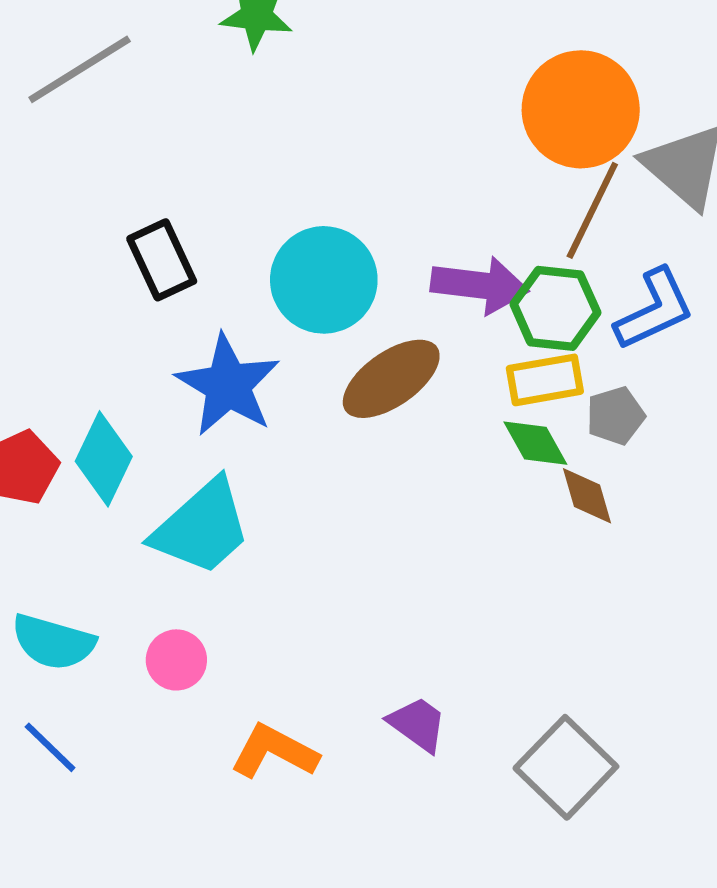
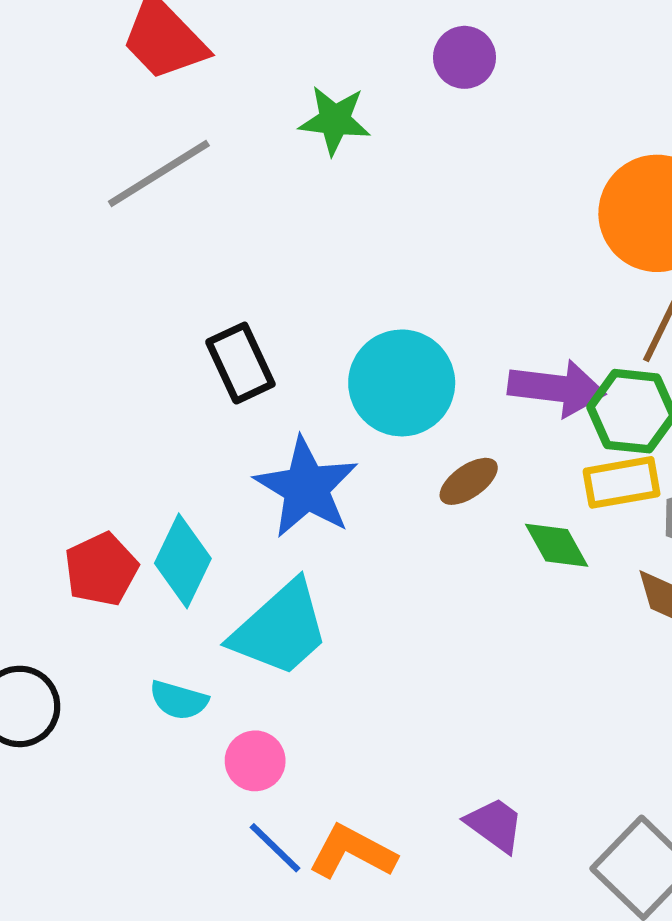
brown ellipse: (391, 379) -> (469, 481), size x0.6
green diamond: (535, 443) -> (557, 545), moved
cyan semicircle: (53, 642) -> (179, 700), moved, size x0.7
blue line: (50, 747) -> (275, 848), moved

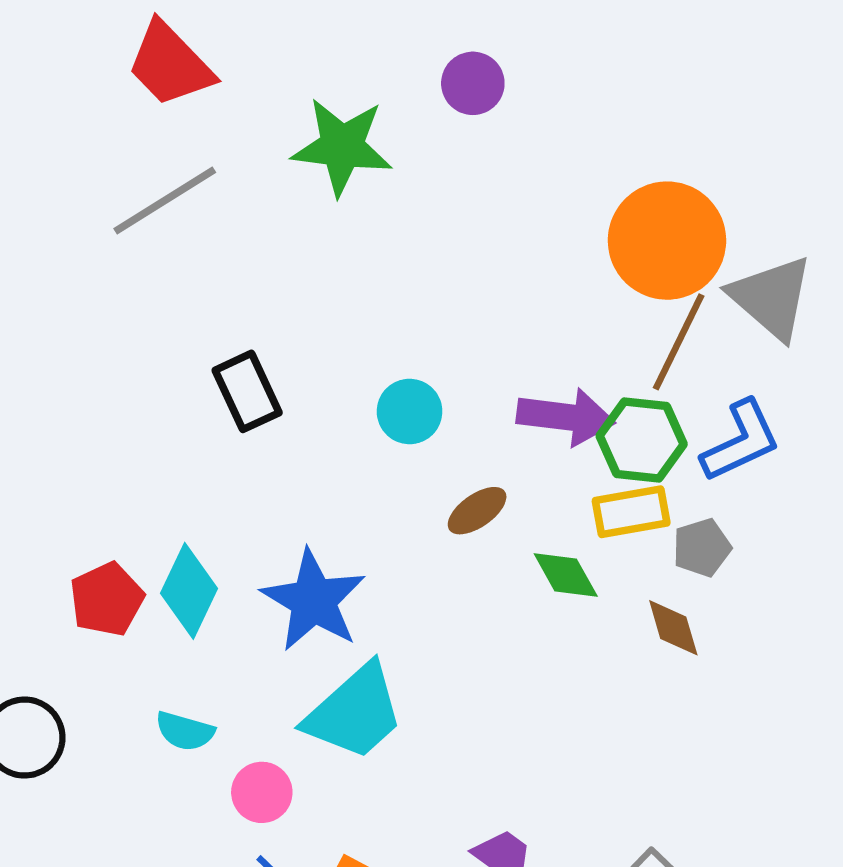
green star: (335, 120) -> (342, 147), size x1.4
cyan circle: (402, 383) -> (410, 411), size x0.6
blue star: (306, 488) -> (314, 600), moved
cyan trapezoid: (280, 629) -> (355, 712), moved

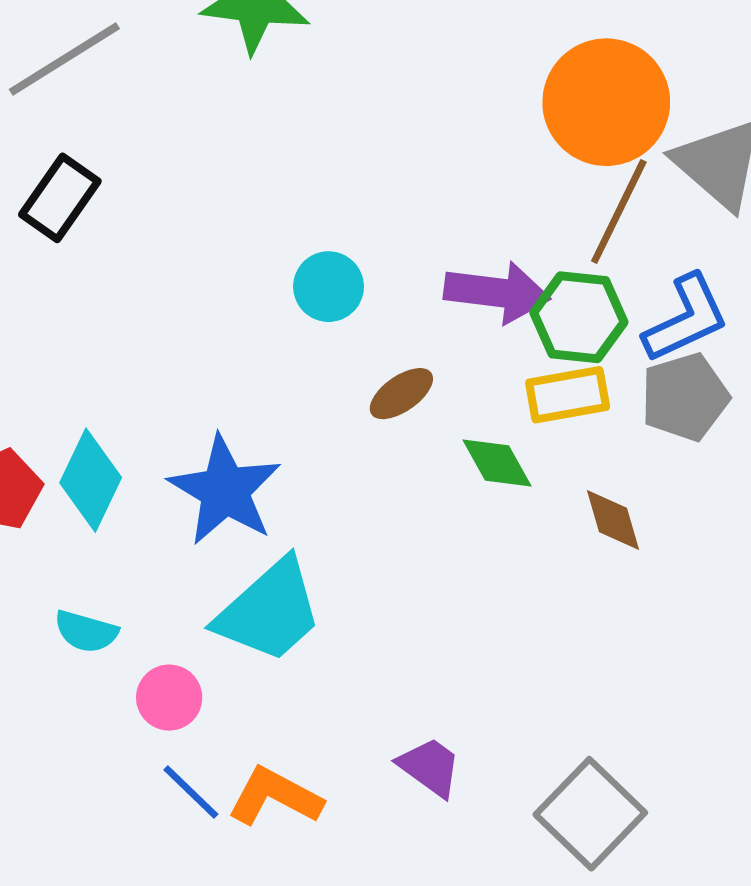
black rectangle: (247, 391) -> (60, 198), moved, turned 60
gray pentagon: (702, 548) -> (685, 397), moved, size x1.4

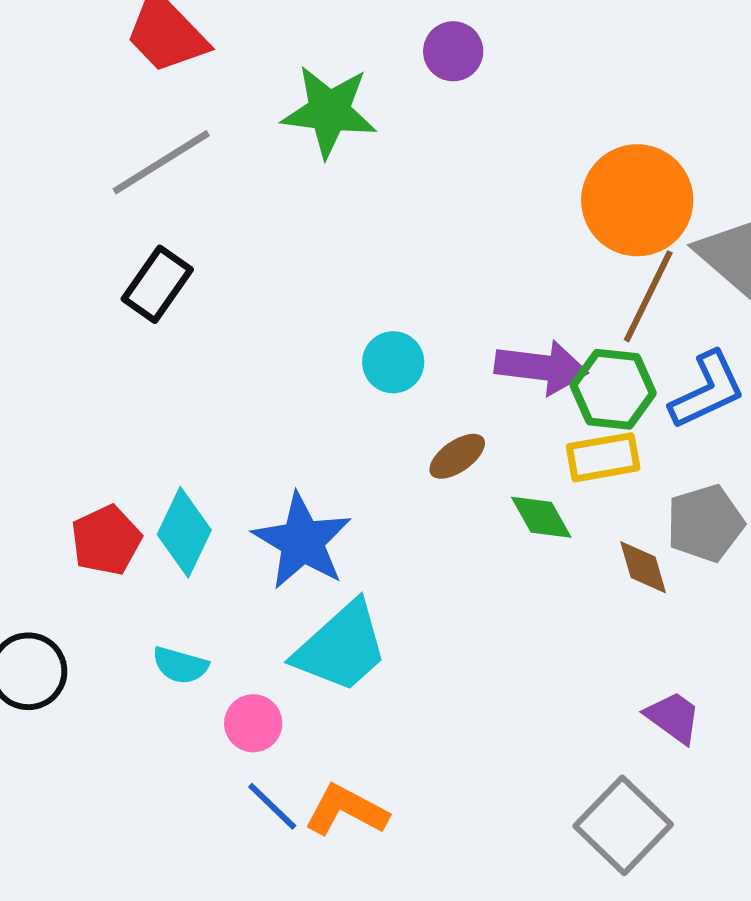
gray pentagon: (685, 397) -> (705, 523), moved
purple trapezoid: (430, 767) -> (673, 717), moved

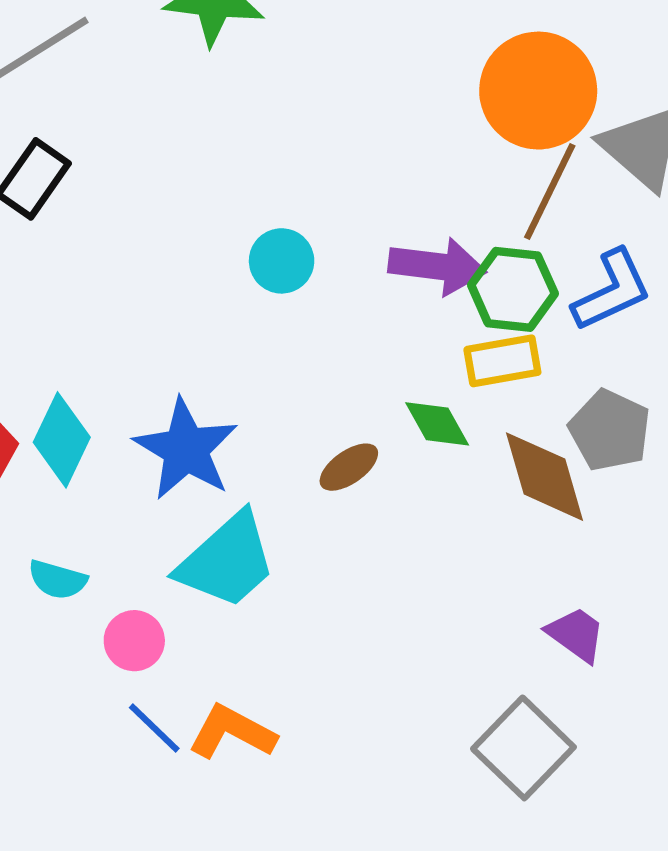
brown ellipse: (457, 456) -> (349, 467), moved
gray pentagon: (705, 523) -> (610, 430), turned -30
brown diamond: (643, 567) -> (545, 477), size x1.6

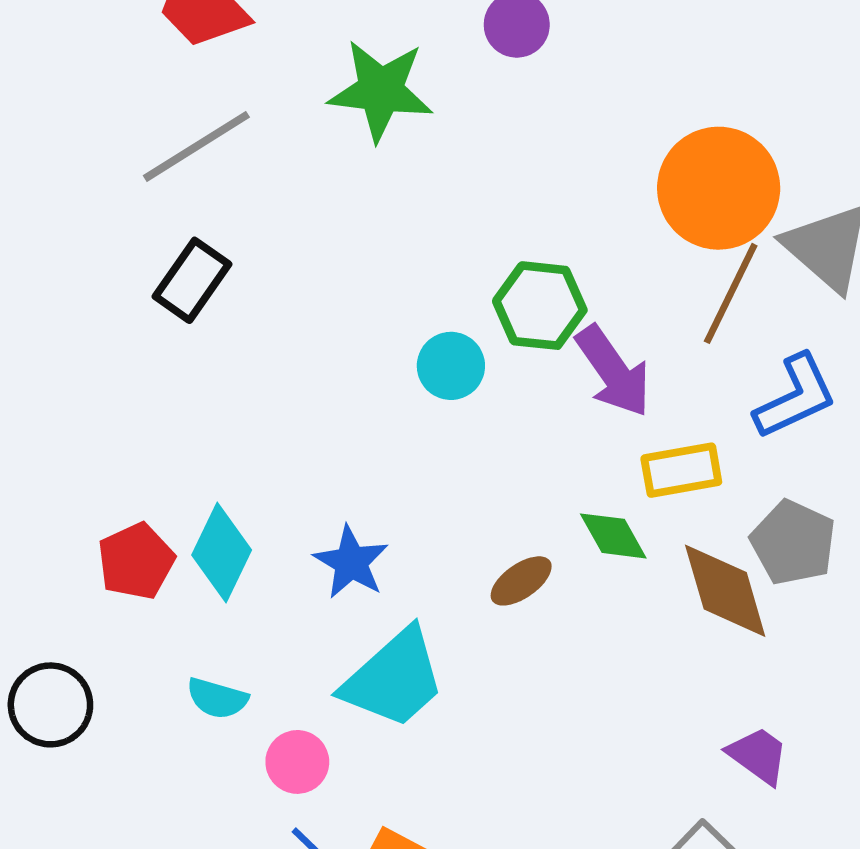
purple arrow: (437, 266) -> (613, 371), turned 48
green hexagon: (513, 289) -> (540, 306), moved
blue star: (186, 449) -> (351, 562), size x0.7

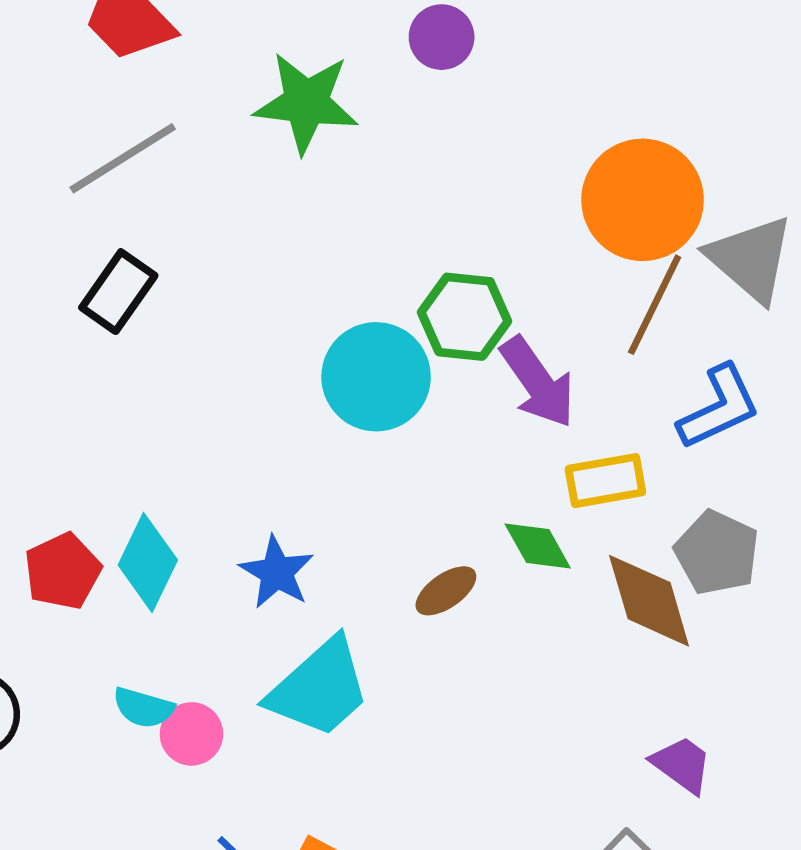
cyan circle: (451, 366) -> (376, 377), size x1.6
pink circle: (297, 762) -> (191, 734), moved

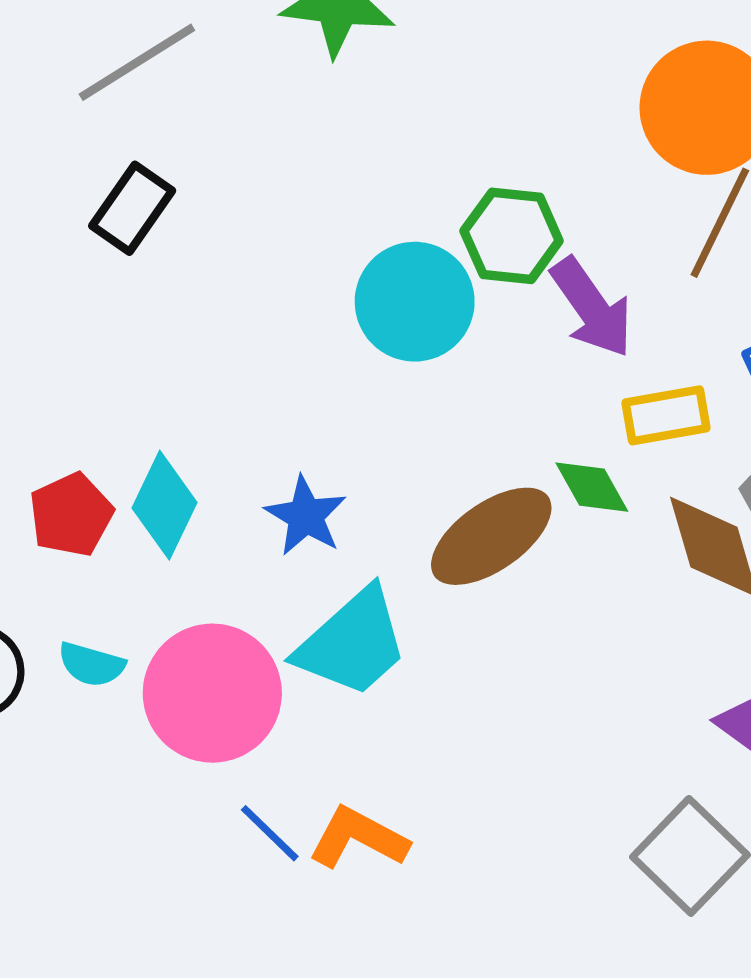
brown ellipse: (446, 591) -> (491, 536), size x1.8
cyan semicircle: (143, 708) -> (91, 664), moved
pink circle: (191, 734) -> (212, 693), size x2.0

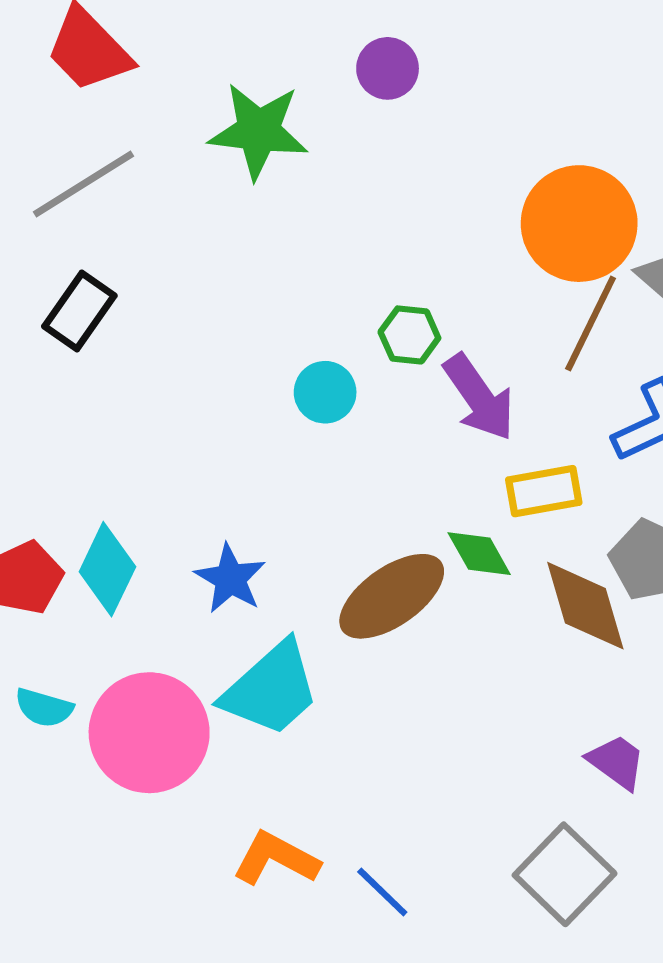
green hexagon: (512, 236) -> (409, 335), size x0.7
cyan circle: (415, 302) -> (325, 392), size x0.6
blue line: (270, 833) -> (382, 892), moved

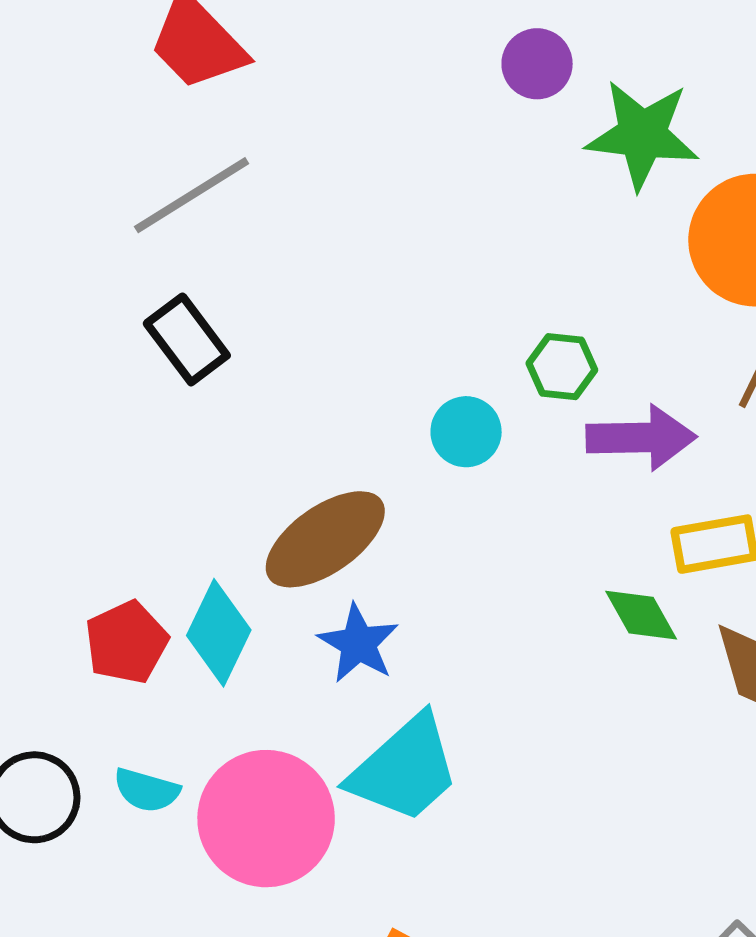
green star: (258, 131) -> (642, 135), moved
black rectangle: (79, 311) -> (187, 339), turned -72
purple arrow: (479, 397) -> (641, 438), turned -56
brown ellipse: (392, 596) -> (325, 539), moved

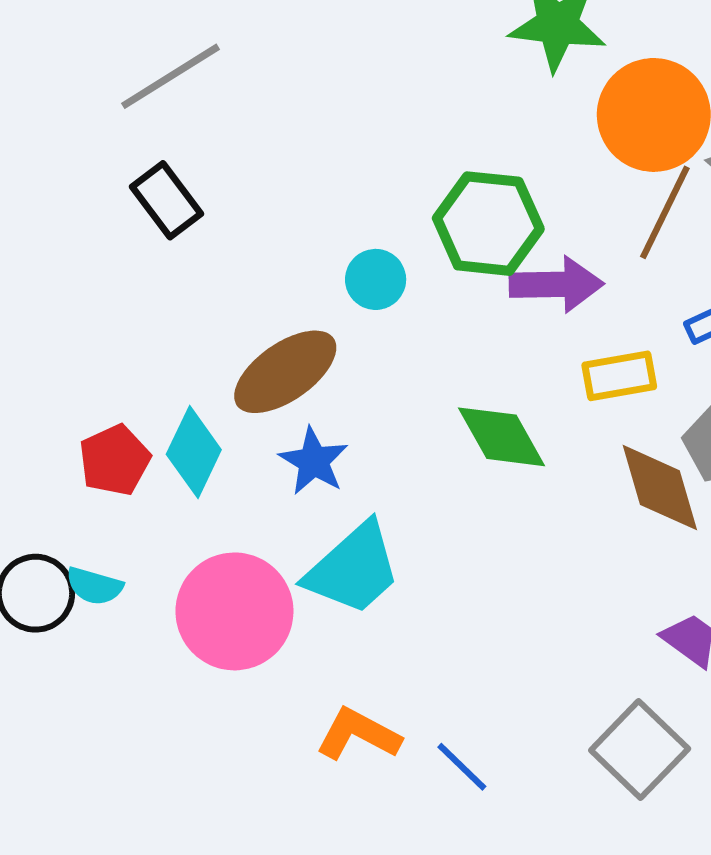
green hexagon: (562, 367) -> (488, 224), size x1.8
cyan circle: (466, 432) -> (376, 279), moved
green diamond: (641, 615) -> (501, 437), moved, size x1.4
cyan semicircle: (147, 790) -> (94, 586), moved

